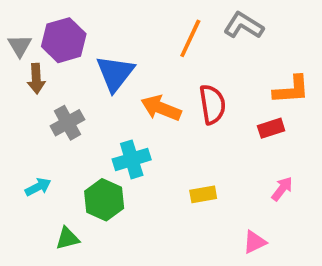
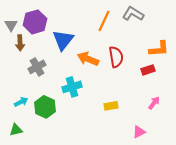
green hexagon: (104, 200) -> (45, 107), moved
green triangle: (67, 238) -> (16, 130), moved

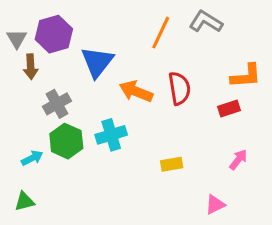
green hexagon: (45, 107) -> (66, 141), moved

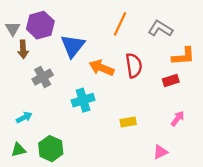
gray L-shape: (206, 22) -> (160, 29), moved
green hexagon: (66, 141) -> (51, 149), moved

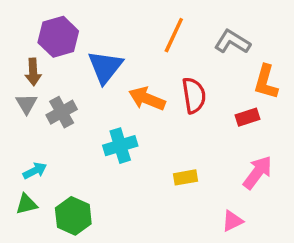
gray triangle: (13, 29) -> (26, 104), moved
orange L-shape: (183, 56) -> (266, 82), turned 110
pink arrow: (178, 119) -> (257, 172), size x1.5
green triangle: (18, 150) -> (26, 204), moved

